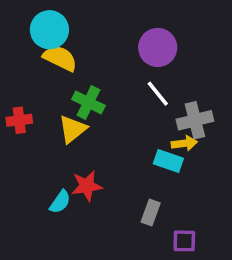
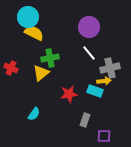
green cross: (88, 102) -> (50, 58), turned -36
red cross: (19, 120) -> (11, 68), turned 32
red star: (87, 186) -> (69, 94), moved

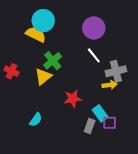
cyan circle: (28, 17) -> (43, 21), moved
green cross: (50, 58) -> (53, 61), turned -30
cyan rectangle: (95, 91) -> (100, 113), moved, turned 35
purple square: (104, 136) -> (110, 123), moved

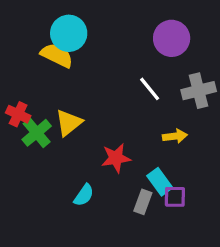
purple circle: (94, 28) -> (172, 38), moved
green cross: (53, 61) -> (37, 133), moved
gray cross: (116, 71) -> (199, 91), moved
cyan semicircle: (36, 120) -> (84, 195), moved

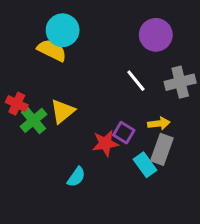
purple square: (175, 197) -> (124, 133), moved, turned 30
gray rectangle: (143, 202) -> (162, 149), moved, size x1.4

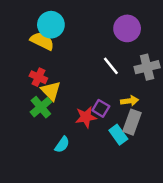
red cross: (17, 104) -> (38, 77), moved
yellow triangle: (63, 111) -> (51, 91), turned -35
green cross: (34, 120) -> (41, 107), moved

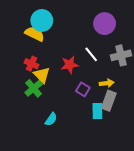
red star: (86, 117) -> (70, 65), moved
cyan rectangle: (118, 135) -> (97, 111), turned 35

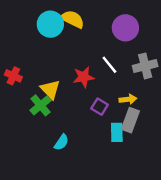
yellow semicircle: (35, 34) -> (72, 19), moved
red cross: (32, 64) -> (13, 76), moved

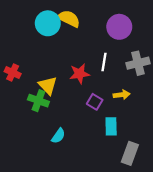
white line: (109, 65) -> (104, 62), turned 48
green cross: (40, 105) -> (38, 101), turned -30
gray rectangle: (130, 120) -> (130, 153), moved

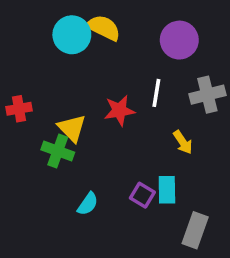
red cross: (13, 73) -> (19, 109), turned -35
yellow arrow: (122, 95) -> (183, 142), turned 63
purple square: (95, 102) -> (142, 195), moved

